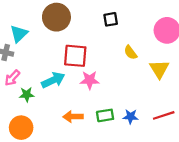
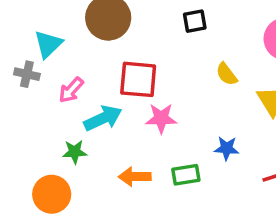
pink arrow: (12, 78) -> (71, 90), moved
green star: (27, 94) -> (75, 152), moved
blue star: (131, 117) -> (227, 148), moved

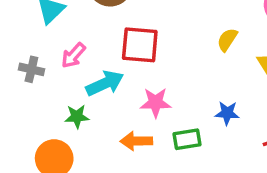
gray cross: (27, 74) -> (31, 69), moved
yellow semicircle: (227, 74) -> (227, 40), turned 70
pink star: (161, 118) -> (156, 103), moved

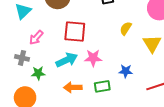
gray cross: (31, 69) -> (22, 58), moved
cyan arrow: (105, 83) -> (67, 60), moved
pink star: (156, 103) -> (93, 58), moved

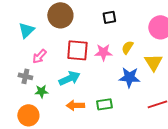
pink star: (93, 58) -> (103, 52), moved
blue star: (126, 71) -> (129, 77), moved, size x1.5

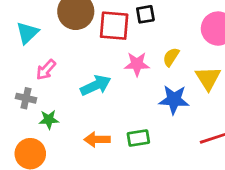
red square: (77, 50) -> (114, 26), moved
cyan arrow: (69, 78) -> (96, 85), moved

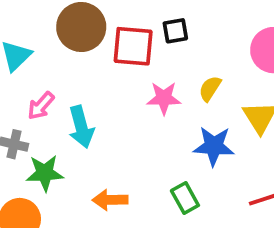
cyan arrow: (96, 85) -> (81, 127), moved, turned 100
green star: (49, 120) -> (45, 173), size x1.4
green rectangle: (138, 138) -> (185, 198), moved, turned 70

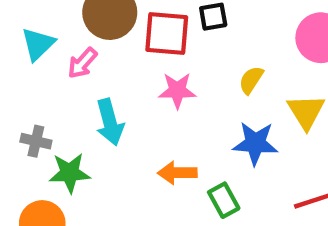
pink star: (164, 98) -> (177, 90), moved
pink arrow: (41, 106) -> (82, 63), moved
orange arrow: (110, 200) -> (177, 173), moved

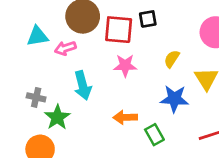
cyan triangle: (38, 44) -> (37, 36), turned 35
pink arrow: (82, 63) -> (65, 48), turned 30
green star: (70, 173) -> (57, 117), turned -30

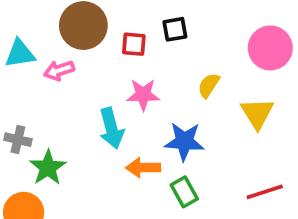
red square: (119, 30) -> (134, 44), size x0.6
cyan arrow: (83, 85) -> (111, 128), moved
blue star: (174, 99) -> (184, 141), moved

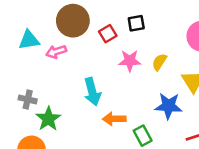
red square: (134, 44) -> (108, 34), turned -36
pink star: (143, 95) -> (130, 61), moved
blue star: (184, 141) -> (168, 106), moved

